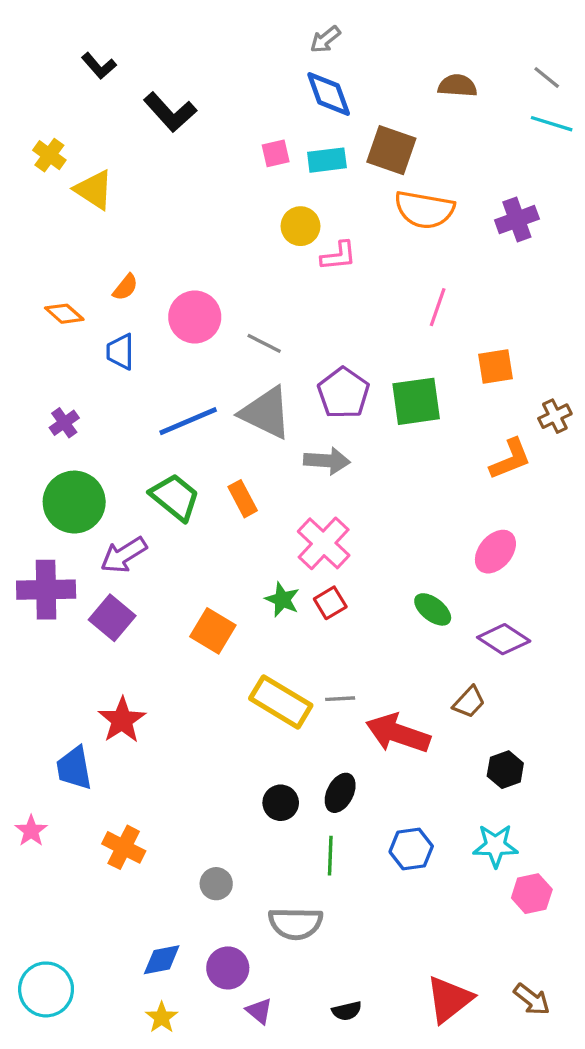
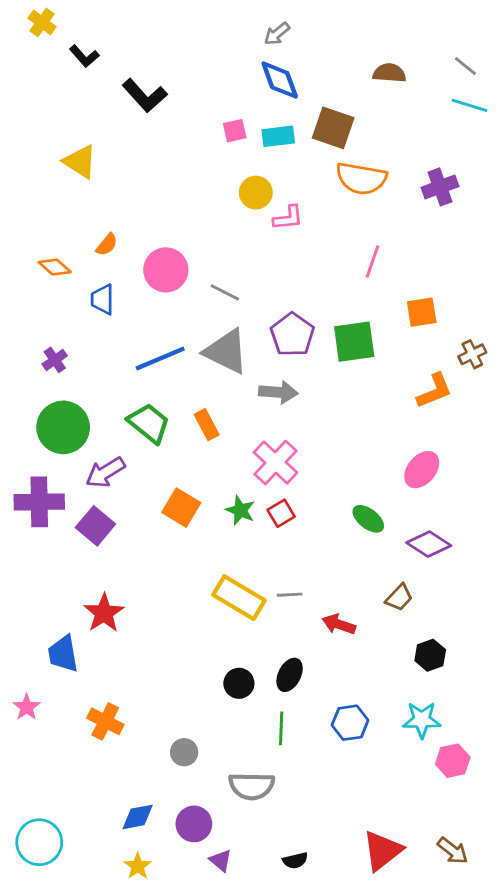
yellow cross: (49, 155) -> (42, 22), moved
orange square: (213, 631) -> (181, 508), moved
red arrow: (398, 733) -> (339, 624), size x0.6

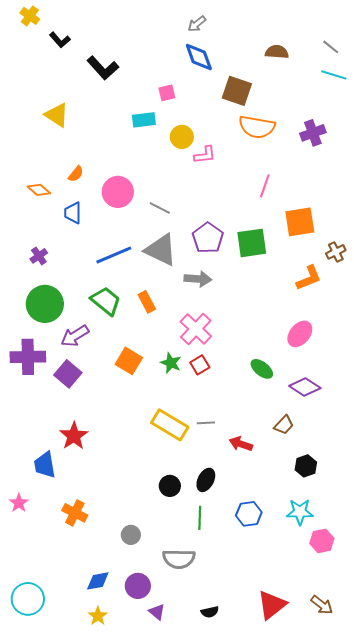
cyan rectangle: (278, 136) -> (144, 120), moved
orange square: (422, 312) -> (300, 222), size x1.4

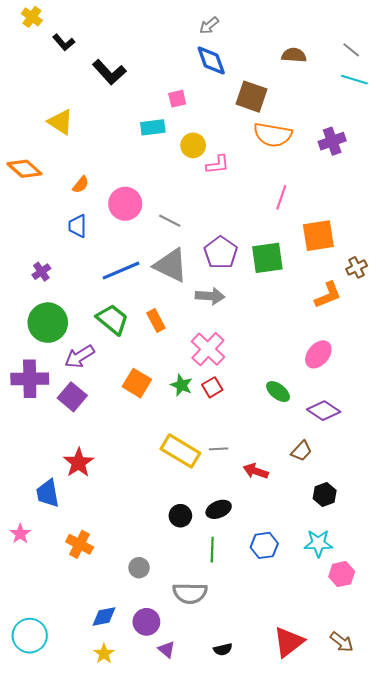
orange diamond: (39, 190) -> (24, 169), moved, size x1.4
black ellipse: (206, 480) -> (219, 509), turned 40

